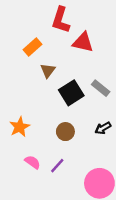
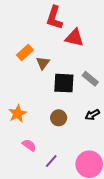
orange rectangle: (32, 47) -> (25, 52), moved
black square: (71, 93) -> (64, 83), turned 35
purple line: (57, 166) -> (51, 161), moved

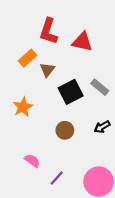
red L-shape: (54, 18) -> (49, 31), moved
black square: (64, 83) -> (71, 92), turned -30
orange star: (18, 114) -> (23, 107), moved

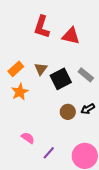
orange rectangle: (28, 58) -> (16, 69), moved
brown triangle: (47, 70) -> (41, 69), moved
brown circle: (65, 130) -> (68, 112), moved

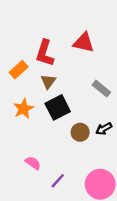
red L-shape: (42, 27) -> (45, 53), moved
orange rectangle: (16, 69) -> (19, 70), moved
black square: (61, 79) -> (58, 107), moved

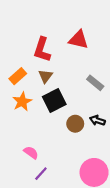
orange rectangle: (19, 70) -> (18, 76), moved
black arrow: (104, 129) -> (97, 120), turned 48
purple line: (58, 181) -> (41, 174), moved

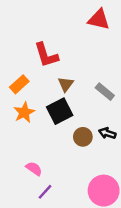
red triangle: (79, 40) -> (99, 20), moved
red L-shape: (42, 50) -> (46, 55), turned -35
brown triangle: (45, 76) -> (66, 84), moved

